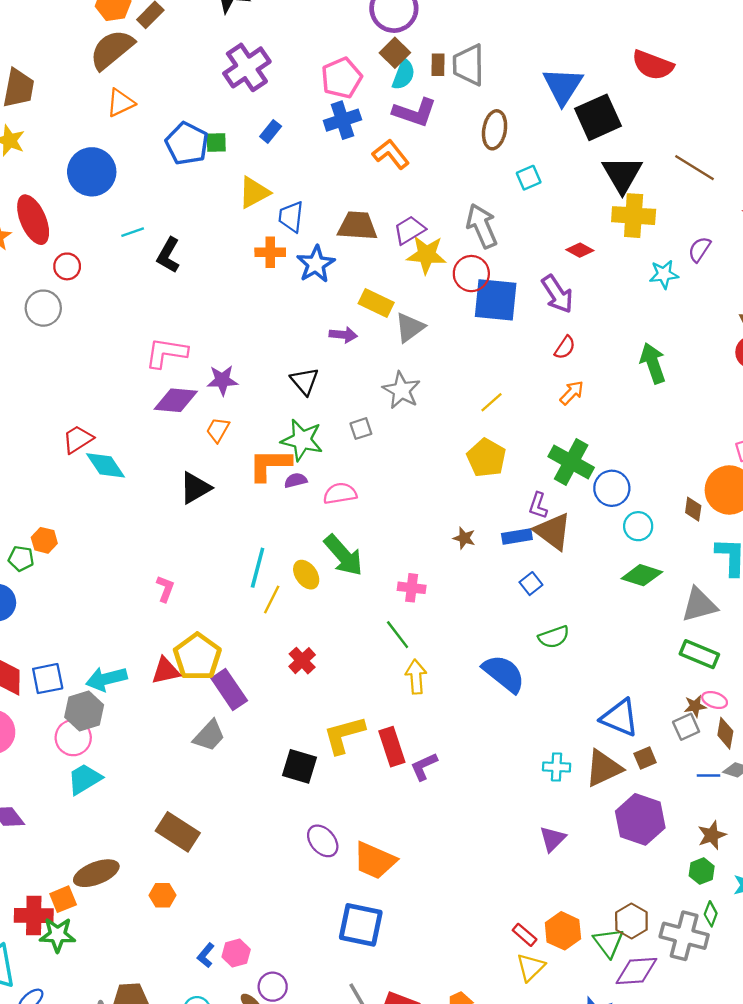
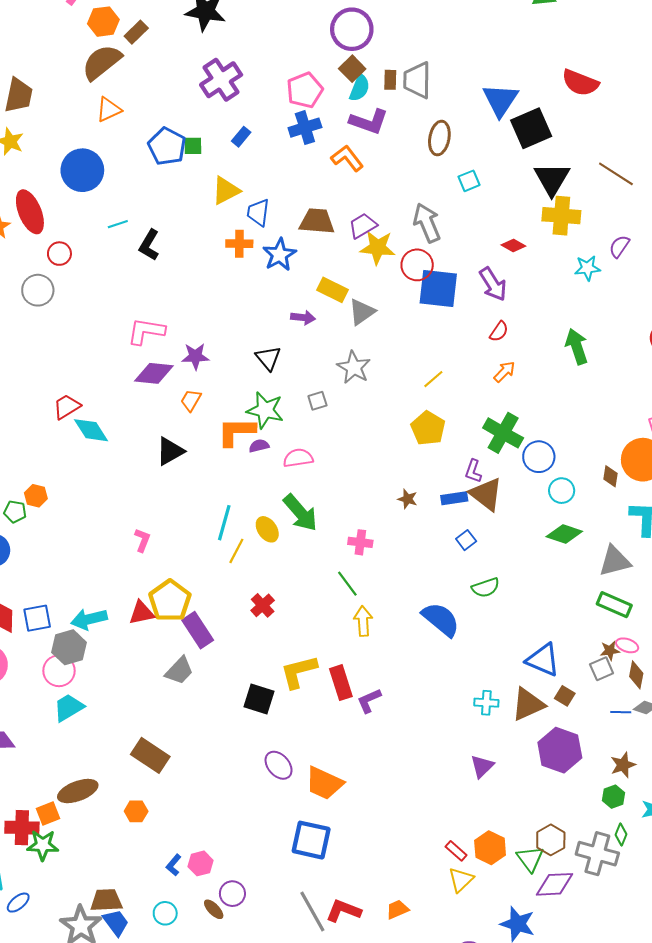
brown square: (645, 758) -> (565, 696), turned -36

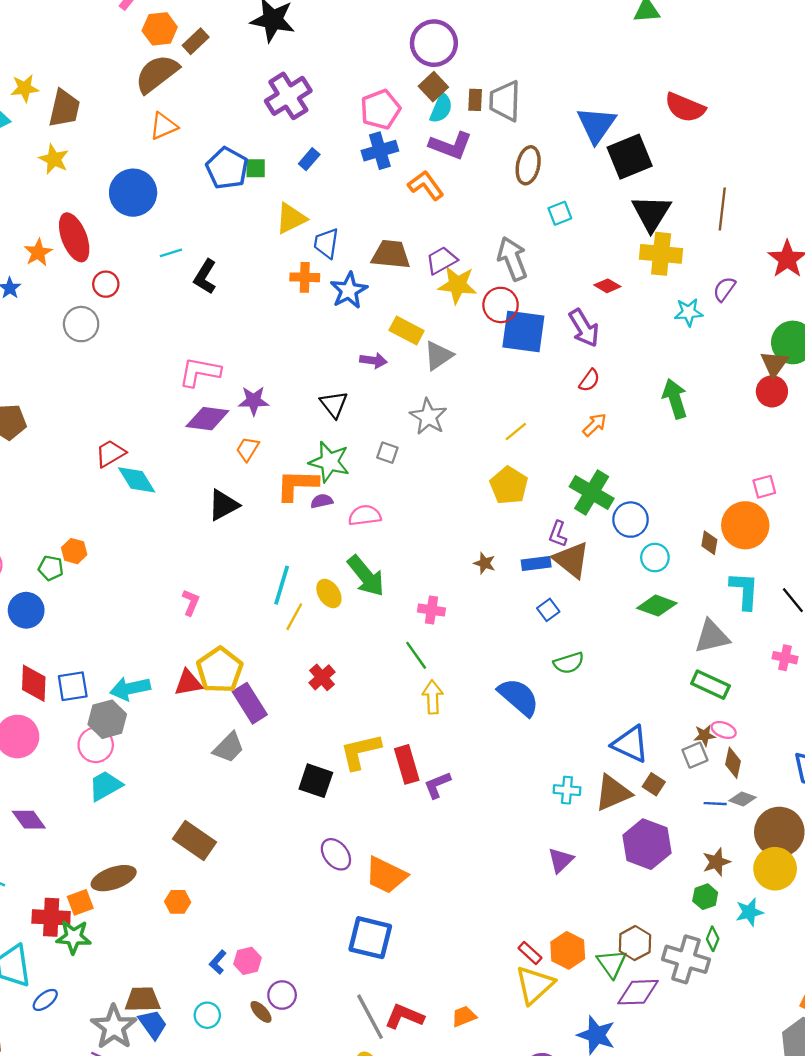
brown line: (616, 174) -> (722, 209), turned 63
gray square: (317, 401) -> (387, 453), turned 36
yellow triangle: (461, 880) -> (535, 985), size x1.4

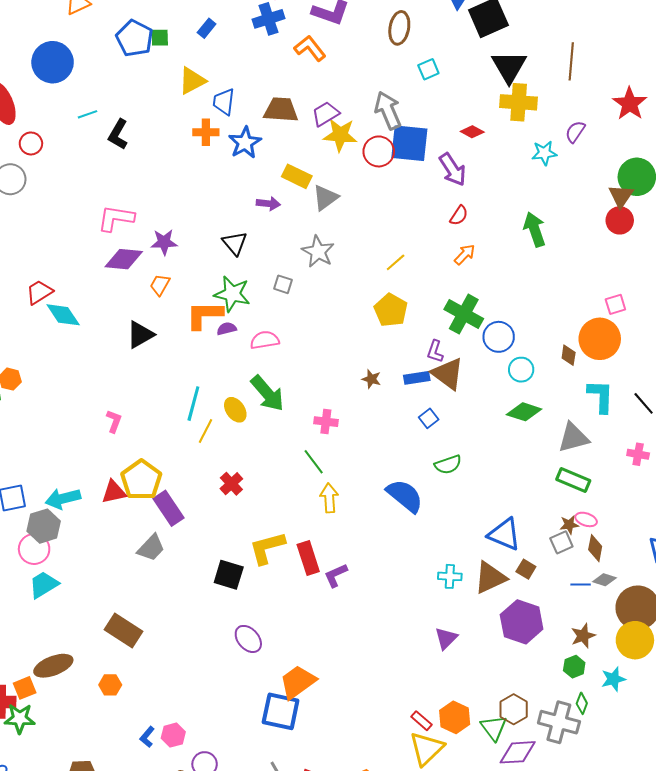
blue square: (523, 332) -> (409, 143), moved
orange trapezoid: (386, 875) -> (298, 682), moved, turned 120

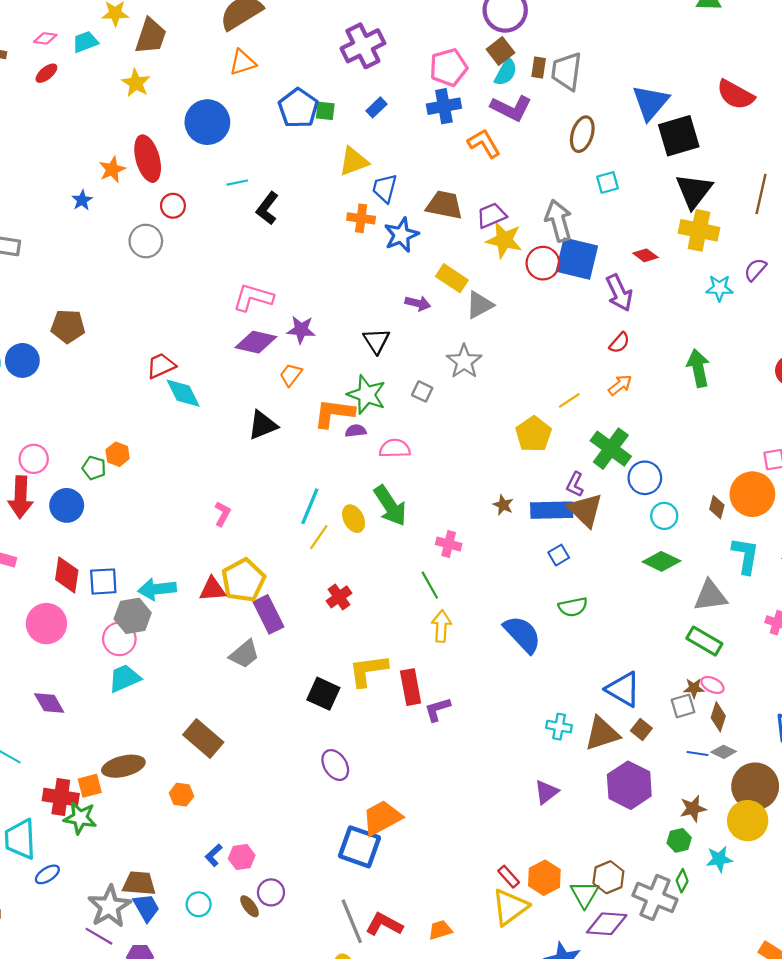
yellow line: (396, 262) -> (569, 400), moved
blue rectangle: (417, 378) -> (552, 510), size x1.5

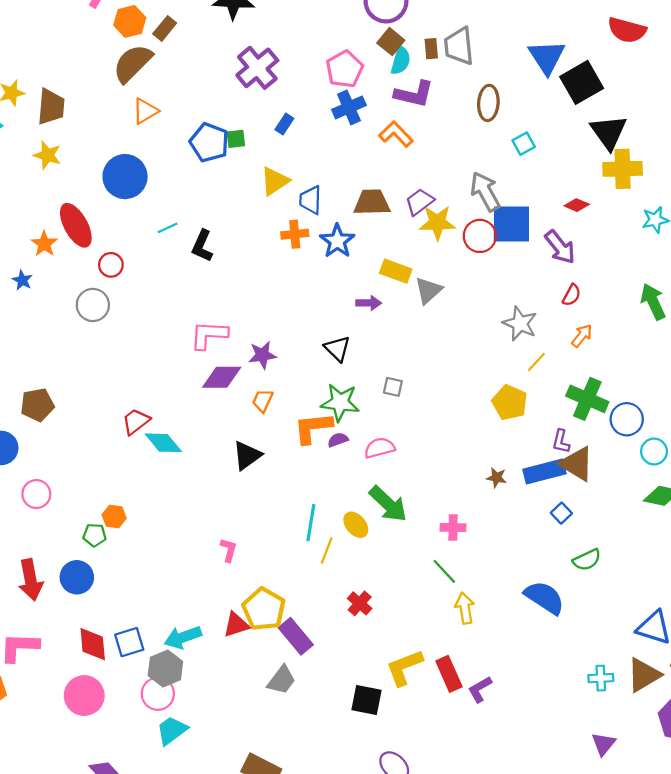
gray star: (464, 361) -> (520, 324), moved
pink circle: (34, 459) -> (36, 494), moved

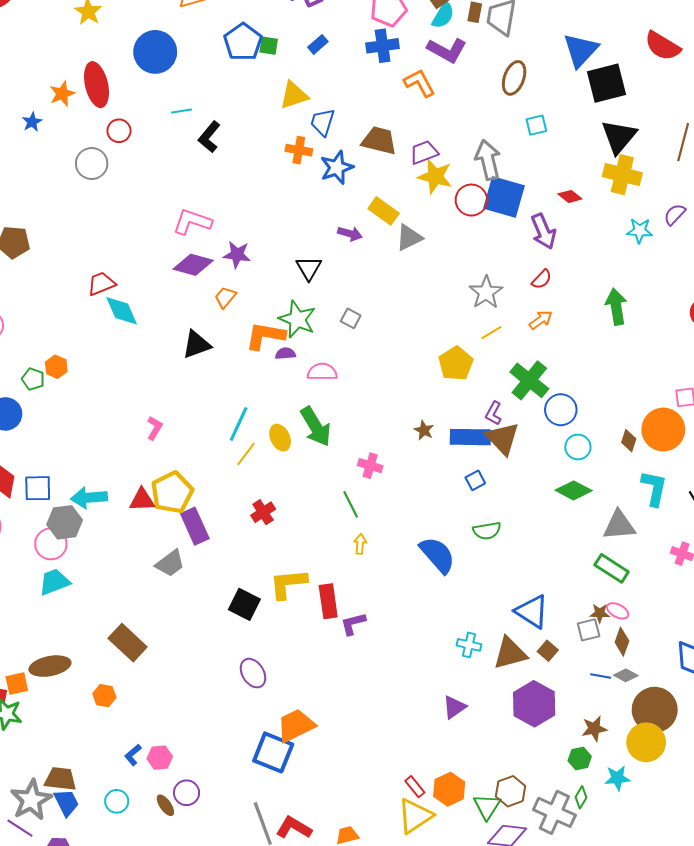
yellow arrow: (465, 608) -> (360, 544), size x0.7

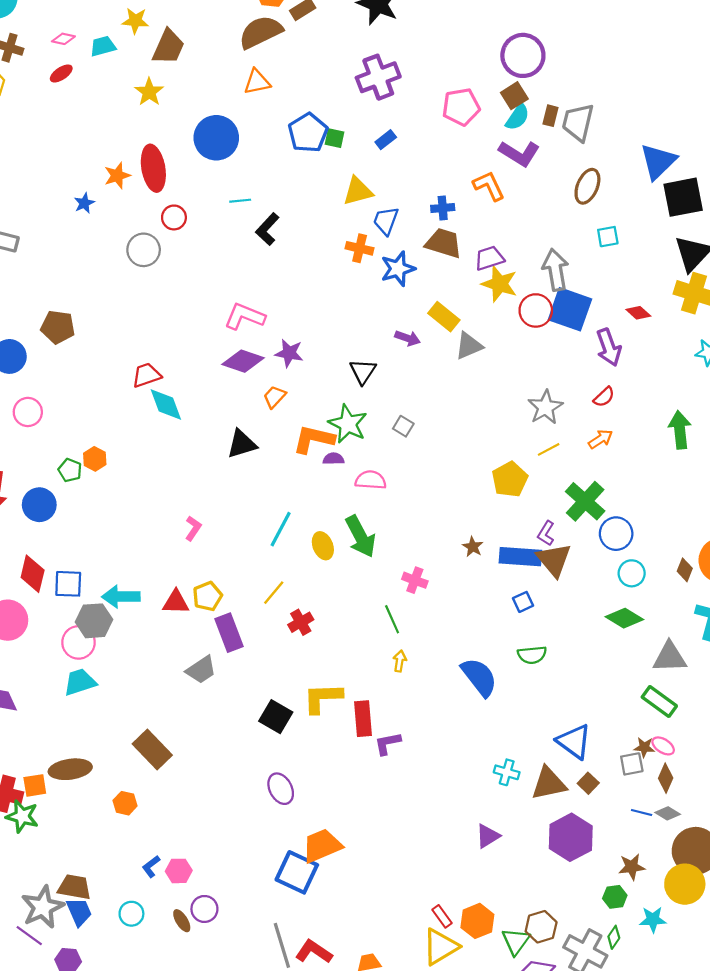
blue cross: (383, 46) -> (443, 208), moved, size x0.7
yellow line: (246, 454) -> (274, 593), moved
yellow pentagon: (172, 492) -> (207, 596), size x0.7

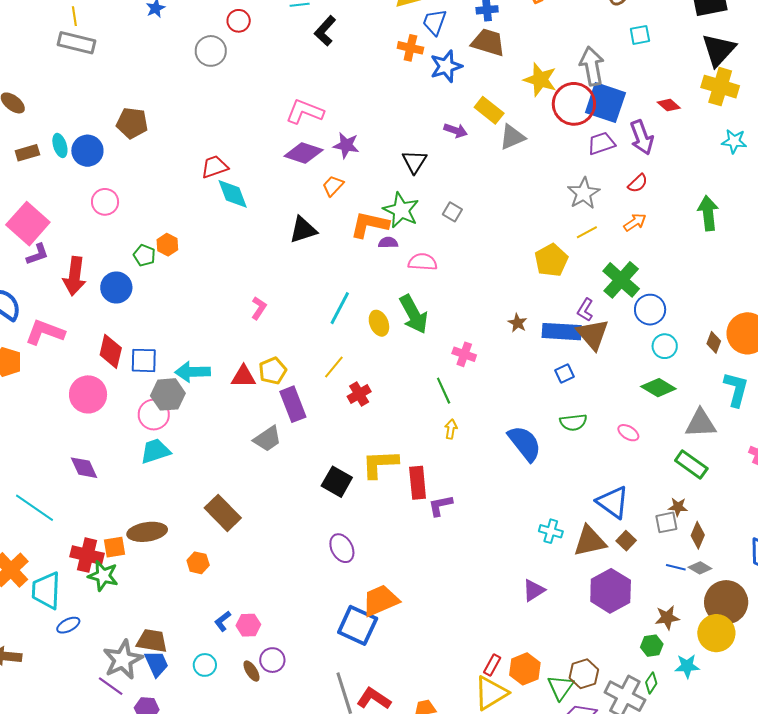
purple trapezoid: (489, 258) -> (601, 143), moved
red circle: (536, 310) -> (574, 104), size x1.4
pink ellipse: (663, 746) -> (628, 433), moved
red rectangle: (442, 916) -> (492, 665), turned 65

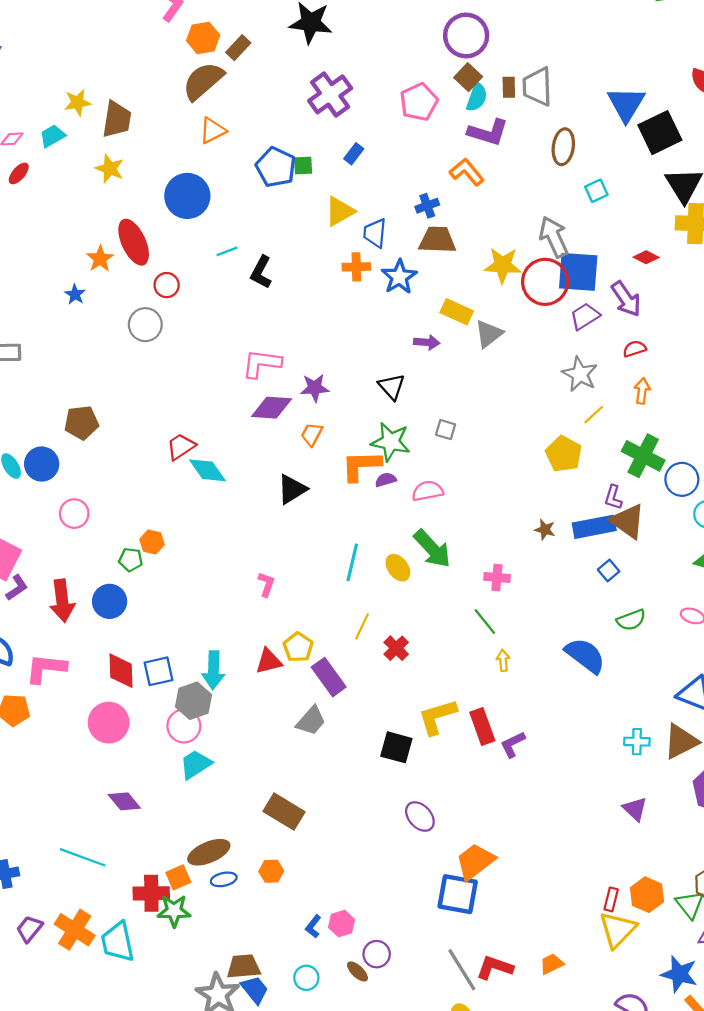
red semicircle: (638, 183) -> (634, 349), turned -140
orange arrow: (635, 222) -> (642, 391), turned -35
cyan arrow: (193, 372) -> (213, 670), turned -72
purple triangle: (534, 590) -> (635, 809), turned -30
blue ellipse: (68, 625) -> (224, 879), moved, turned 30

